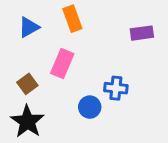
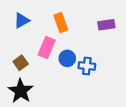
orange rectangle: (72, 19) -> (61, 23), moved
blue circle: (90, 107) -> (67, 58), moved

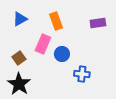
blue cross: (87, 66) -> (82, 74), moved

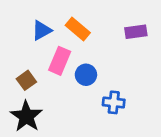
blue triangle: (20, 19) -> (42, 30), moved
orange rectangle: (56, 21) -> (78, 29), turned -30

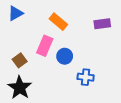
blue triangle: (42, 30) -> (15, 13), moved

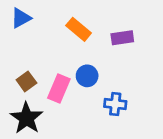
purple rectangle: (102, 24) -> (122, 38), moved
pink rectangle: (45, 46) -> (59, 89), moved

